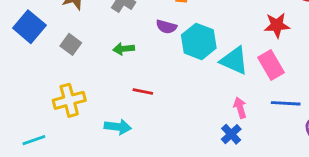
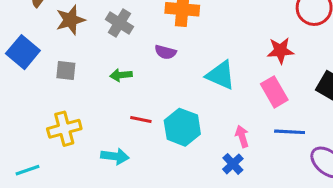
cyan hexagon: (199, 41) -> (182, 127), moved
gray square: (71, 44) -> (66, 70), turned -30
cyan triangle: (234, 61) -> (221, 75), moved

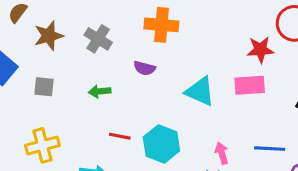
red star: (280, 51) -> (260, 50), moved
pink rectangle: (274, 92) -> (250, 85), moved, turned -64

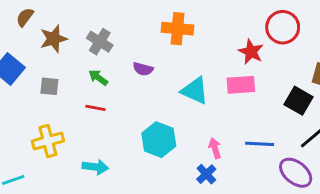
orange cross: (161, 25) -> (178, 29), moved
red star: (260, 50) -> (251, 52), turned 30
green arrow: (100, 91) -> (98, 78), moved, turned 42
red line: (120, 136) -> (95, 108), moved

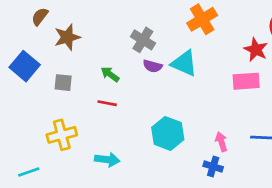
orange cross: (178, 29) -> (202, 19), moved, turned -36
gray cross: (100, 42) -> (143, 40), moved
cyan triangle: (195, 91) -> (184, 63), moved
blue cross: (206, 174) -> (213, 167), turned -30

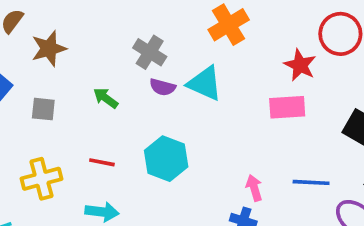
red line: (107, 103) -> (102, 162), moved
cyan hexagon: (168, 133) -> (166, 159), moved

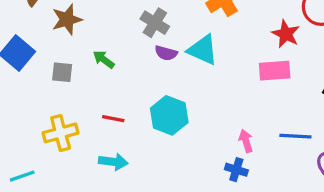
green arrow: (106, 98) -> (104, 59), moved

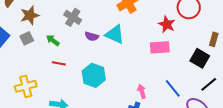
gray cross: (155, 23) -> (73, 17), moved
gray square: (62, 72) -> (27, 38), moved, turned -32
red line: (113, 119) -> (59, 63), moved
blue line: (295, 136) -> (173, 88), turned 48

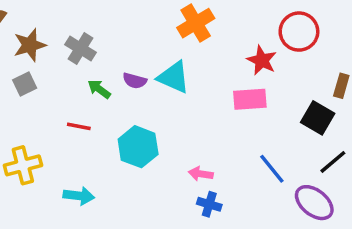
gray cross: (73, 17) -> (80, 48), moved
green arrow: (53, 40) -> (99, 89), moved
pink arrow: (142, 91) -> (201, 174), moved, turned -64

